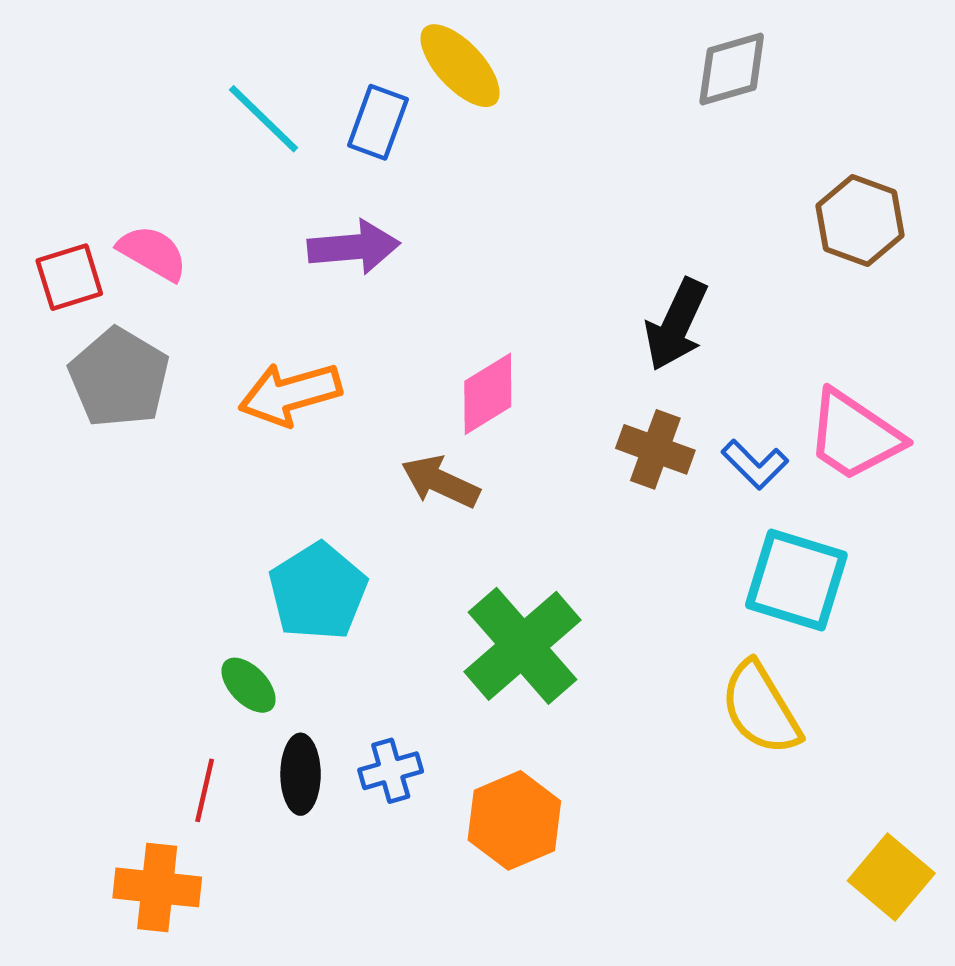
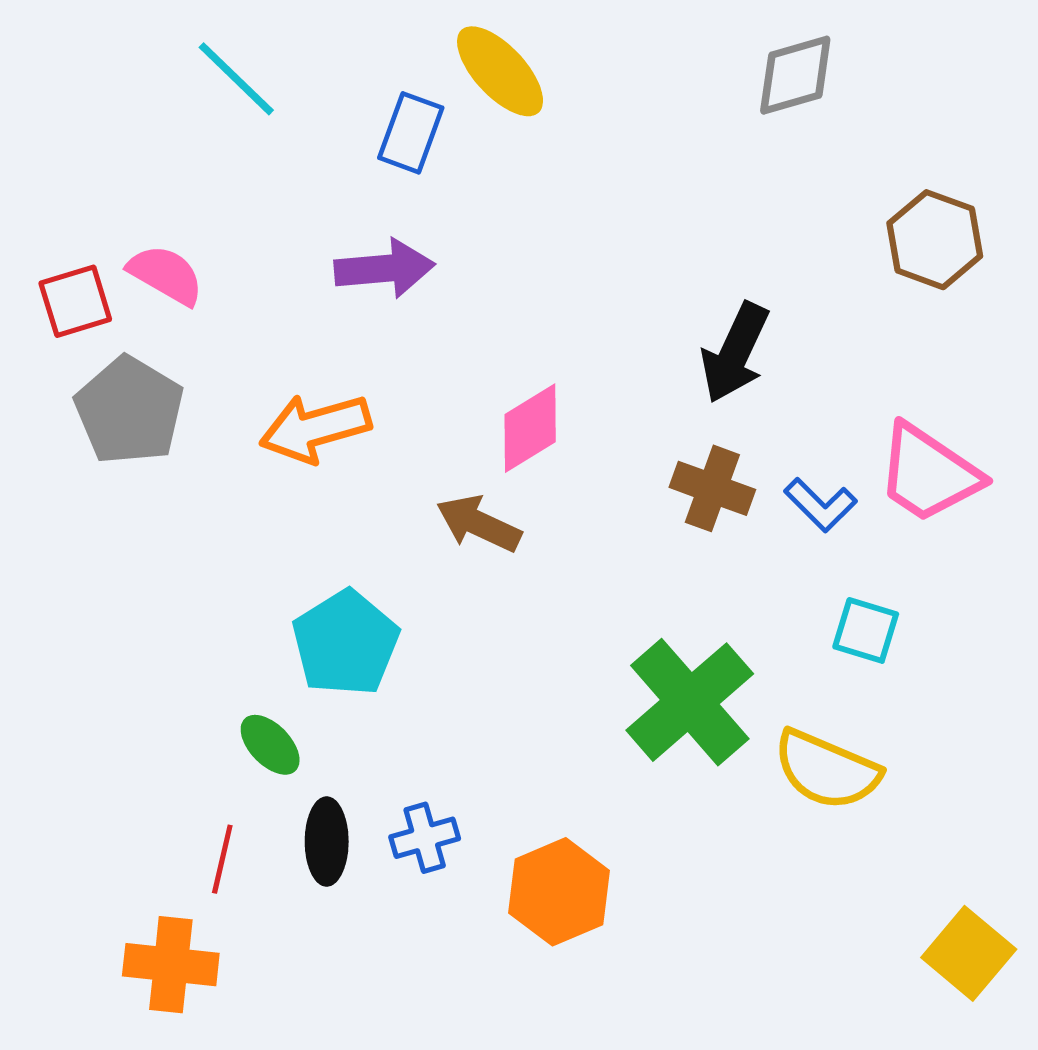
cyan line: (264, 119) -> (236, 79), moved
cyan square: (796, 580) -> (866, 630), size x0.6
green cross: (522, 646) -> (690, 702), moved
yellow semicircle: (761, 708) -> (827, 770), turned -36

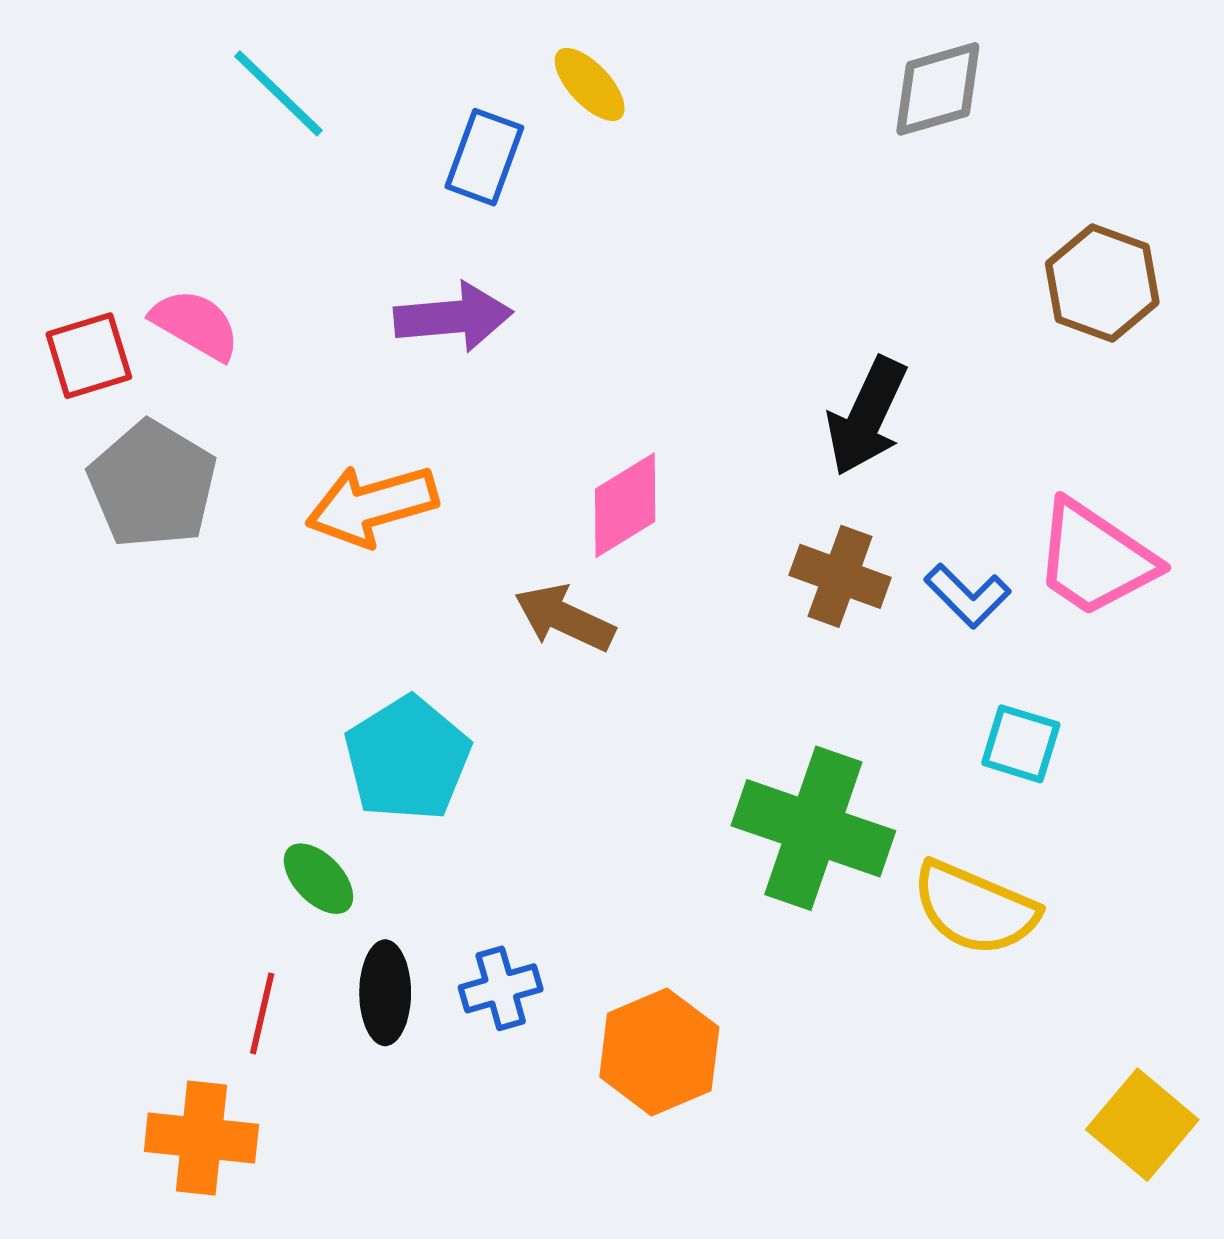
yellow ellipse: (500, 71) -> (590, 84), size x0.7
green cross: (690, 702) -> (813, 828), turned -30

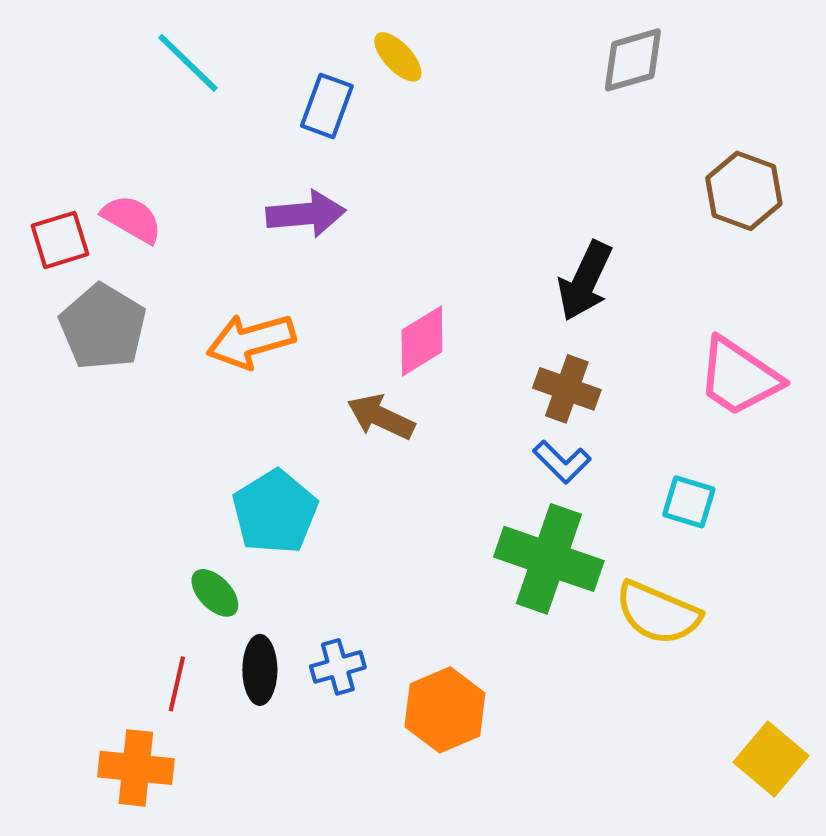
blue L-shape: (967, 596) -> (562, 462), moved

